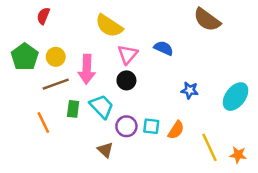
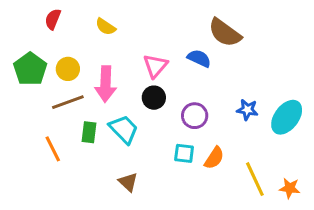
brown semicircle: (207, 20) -> (225, 33), moved
yellow semicircle: (109, 26) -> (106, 27), moved, size x0.6
blue star: (190, 90) -> (247, 110), moved
purple circle: (126, 126) -> (195, 116), moved

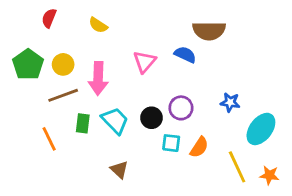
brown semicircle: (225, 33) -> (209, 31), turned -36
black circle: (154, 98) -> (152, 118), moved
cyan ellipse: (287, 117) -> (261, 129), moved

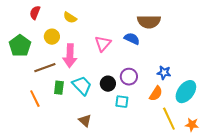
yellow circle: (63, 64) -> (52, 37), moved
orange semicircle: (199, 147) -> (156, 94), moved

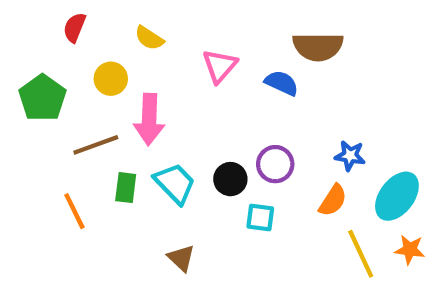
pink triangle: (103, 44) -> (220, 66), moved
orange star: (192, 125) -> (410, 250), moved

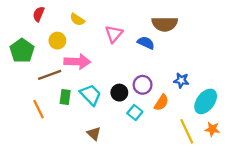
pink arrow: (149, 119) -> (77, 62), turned -90
orange semicircle: (333, 200) -> (161, 103), moved
cyan square: (260, 218) -> (135, 112), turned 32

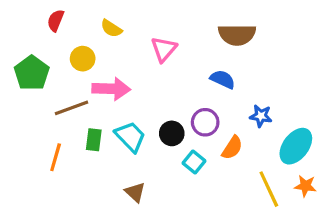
blue semicircle: (146, 43) -> (223, 79), moved
orange line: (39, 109) -> (56, 157), turned 42

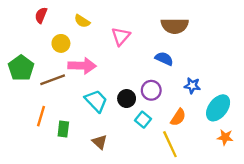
green pentagon: (32, 73) -> (21, 68), moved
green rectangle: (94, 140) -> (63, 129), moved
orange semicircle: (232, 148) -> (178, 117), moved
yellow line: (269, 189) -> (170, 144), moved

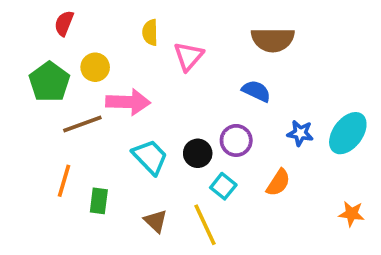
yellow semicircle: (82, 21) -> (150, 32), moved, turned 56
green pentagon: (21, 68) -> (49, 82), moved
cyan ellipse: (218, 108) -> (348, 133), moved
yellow line: (170, 144) -> (205, 225), moved

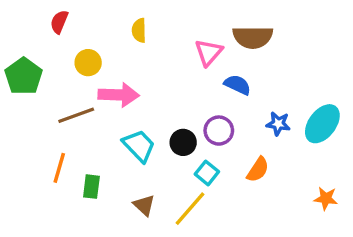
pink triangle: (189, 56) -> (209, 52), moved
green pentagon: (49, 82) -> (24, 76), moved
yellow line: (205, 225) -> (190, 209), turned 66

